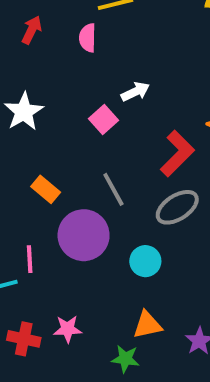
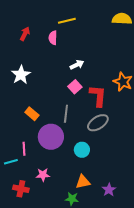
pink square: (103, 120) -> (75, 87), moved
red L-shape: (177, 153) -> (98, 96), turned -40
gray line: (113, 189) -> (66, 114), turned 36
pink star: (68, 329) -> (43, 175), moved

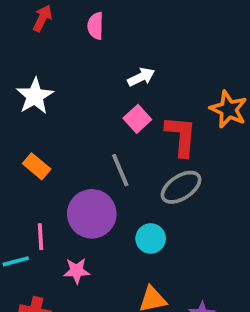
orange rectangle: (32, 114) -> (37, 166), moved
gray line: (66, 114) -> (120, 170), turned -30
pink star: (43, 175) -> (77, 271), moved

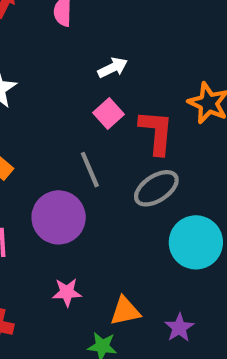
cyan circle: (151, 239) -> (196, 242), moved, size x1.6
pink star: (77, 271) -> (67, 292), moved

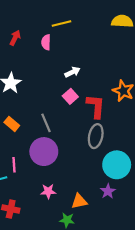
gray line: (90, 170) -> (46, 123), moved
gray ellipse: (156, 188) -> (96, 136), turned -45
purple star: (179, 328) -> (108, 191), moved

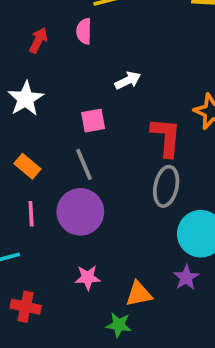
red arrow: (15, 38) -> (38, 40), moved
pink square: (70, 96) -> (93, 121), moved, turned 32
pink line: (14, 165) -> (31, 214), moved

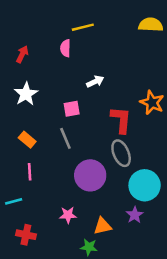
red arrow: (38, 40) -> (22, 54), moved
gray ellipse: (166, 186) -> (121, 153), turned -35
purple circle: (80, 212) -> (90, 175), moved

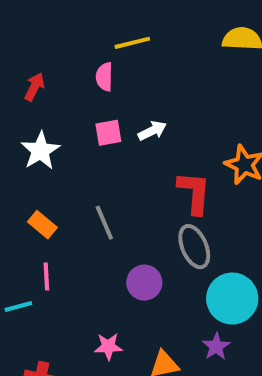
pink square: (72, 109) -> (108, 133), moved
purple circle: (90, 175) -> (144, 283), size x0.7
cyan line: (14, 201) -> (18, 307), moved

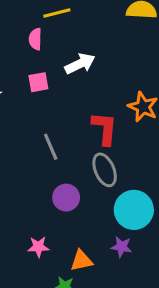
white arrow: (152, 131) -> (80, 64), moved, size x1.4
gray line: (104, 223) -> (51, 147), moved
purple star: (216, 346) -> (122, 247), turned -30

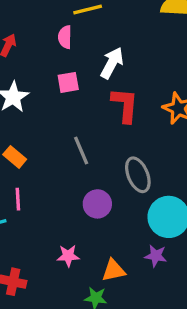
white arrow: (80, 64) -> (112, 63), turned -36
red L-shape: (105, 128) -> (125, 105), moved

